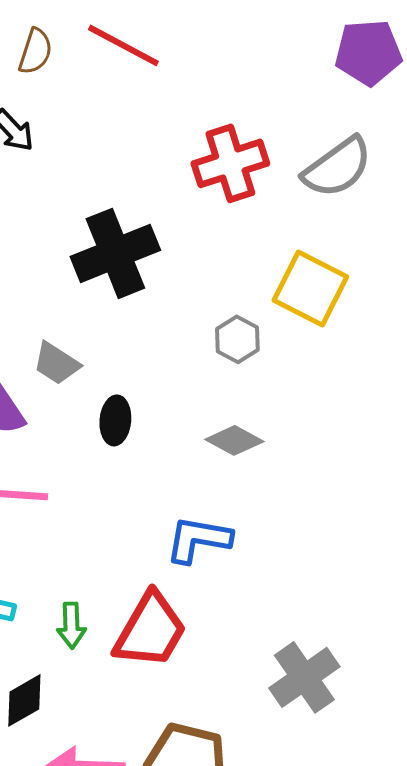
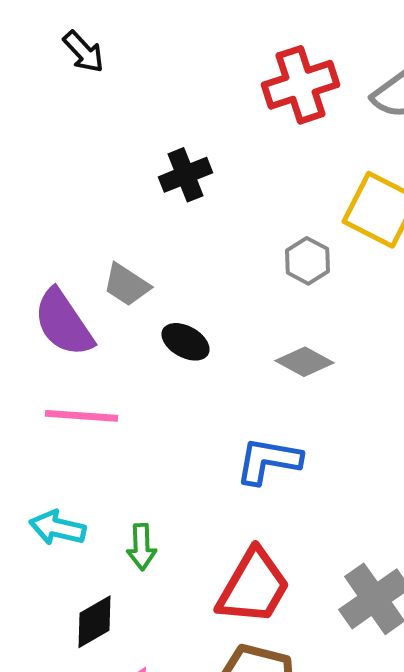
black cross: (115, 253) -> (186, 175), size x0.6
black ellipse: (115, 420) -> (186, 342), turned -66
red trapezoid: (150, 630) -> (254, 587), moved

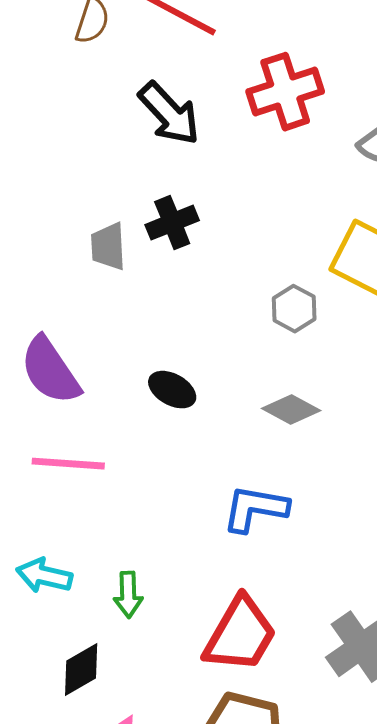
black arrow: (84, 52) -> (169, 114), moved, size x1.5
red cross: (300, 85) -> (285, 92), moved
gray trapezoid: (126, 285) -> (108, 247), moved, turned 54

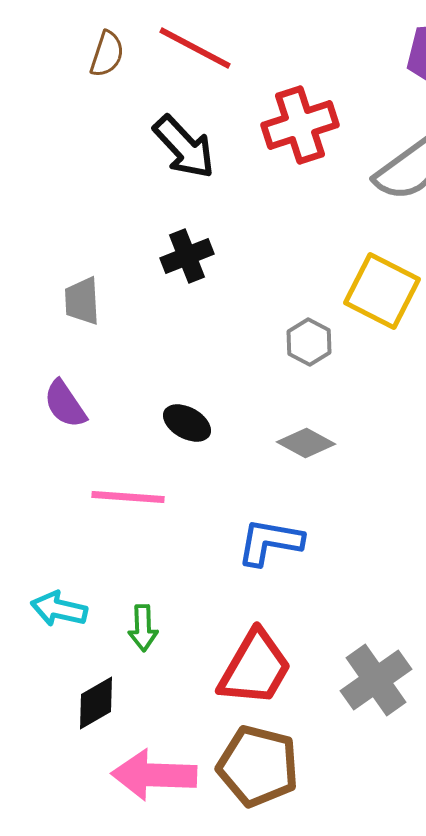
gray trapezoid: (108, 247) -> (82, 301), moved
purple semicircle: (50, 371) -> (65, 404), size x0.7
pink line: (68, 464) -> (128, 497), moved

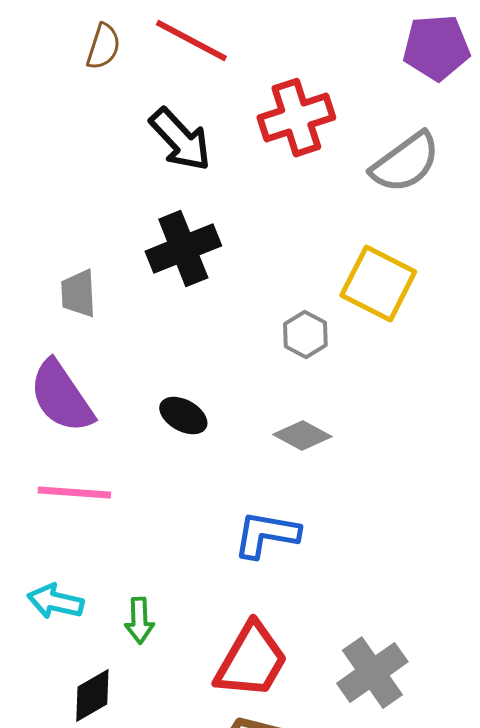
black cross: (187, 256) -> (183, 249), size x1.4
purple semicircle: (65, 404) -> (61, 397), size x1.5
pink line: (128, 497) -> (74, 493), moved

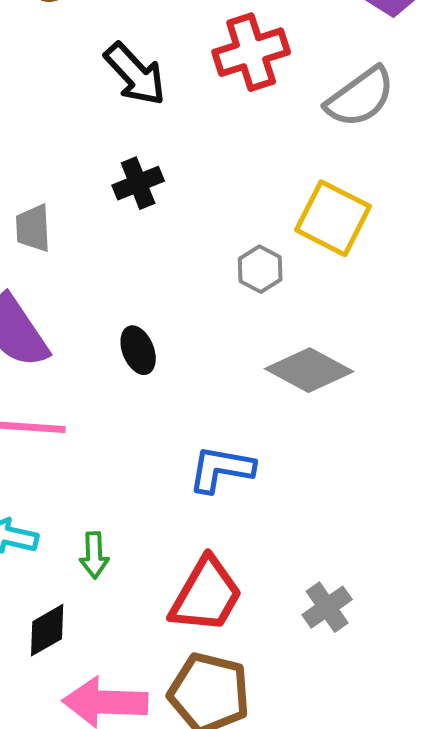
black cross: (183, 249) -> (138, 183), size x0.7
black ellipse: (183, 416) -> (138, 350), turned 39
gray diamond: (302, 436) -> (309, 370), moved, size x1.5
gray cross: (372, 673) -> (327, 607), size x0.7

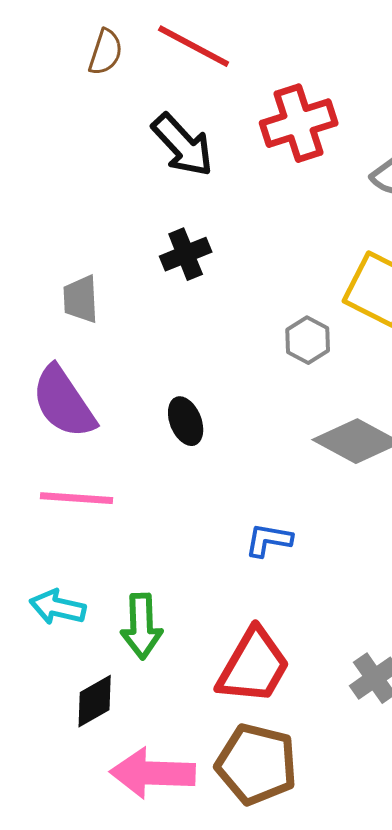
blue L-shape: (221, 469) -> (269, 540), size x0.7
green arrow: (94, 555) -> (142, 626), size x1.4

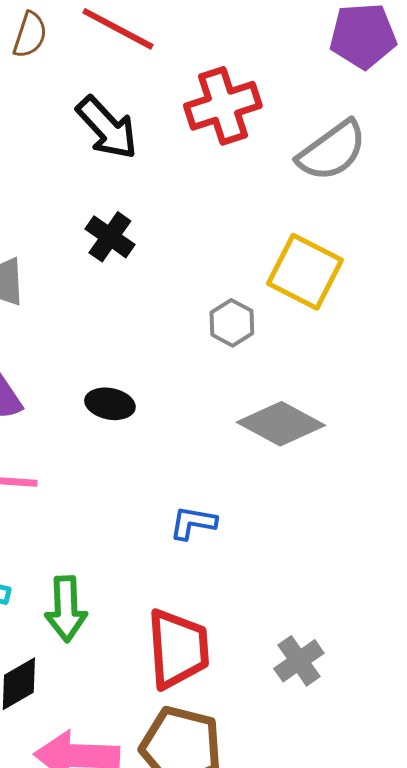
black cross: (186, 254) -> (110, 237), turned -33
black ellipse: (186, 421) -> (110, 404), turned -57
red trapezoid: (254, 666) -> (178, 649), turned -34

